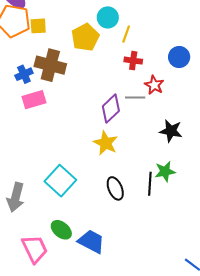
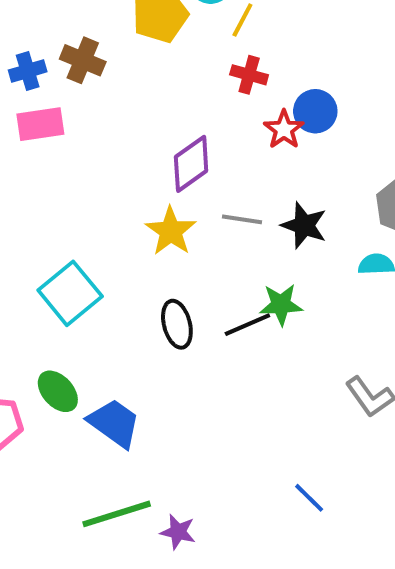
blue circle: (179, 57) -> (315, 111), moved
brown cross: (50, 65) -> (83, 60), size x0.7
gray line: (135, 98) -> (242, 219), moved
black line: (150, 184) -> (247, 325), turned 55

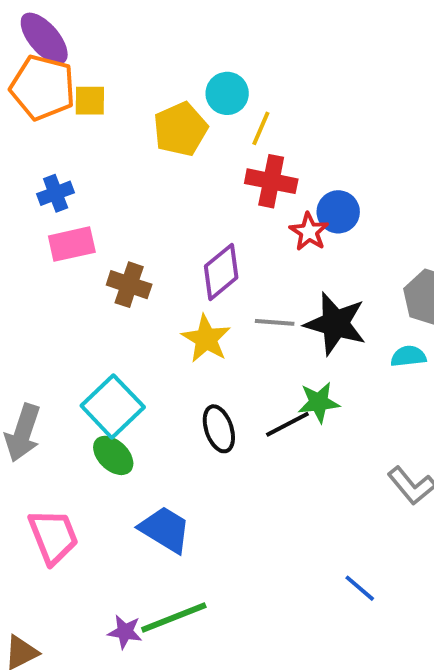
brown cross: (83, 60) -> (129, 285), moved
red cross: (249, 75) -> (271, 181), size x1.4
black star: (304, 225) -> (335, 324), size x1.4
green ellipse: (58, 391) -> (113, 455), moved
purple star: (178, 532) -> (125, 632), moved

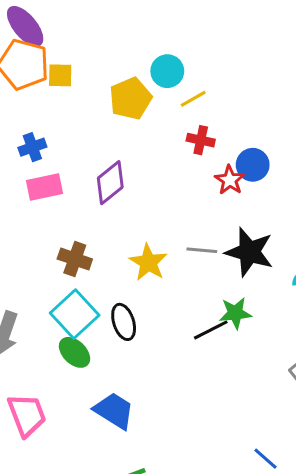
yellow line: (261, 128) -> (193, 99), turned 36
red cross: (271, 181) -> (201, 140), size x0.7
purple diamond: (221, 272) -> (110, 183), moved
brown cross: (129, 285) -> (75, 259), moved
black ellipse: (219, 429) -> (124, 322), moved

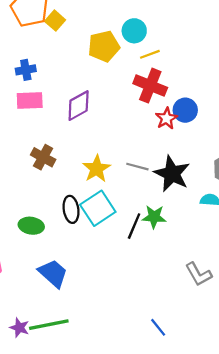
yellow square: (60, 75) -> (55, 21), turned 30
red cross: (201, 140) -> (150, 86), size x1.6
cyan square: (75, 314) -> (98, 208), moved
black line: (211, 330) -> (134, 226), turned -50
green ellipse: (74, 352) -> (31, 226), turned -45

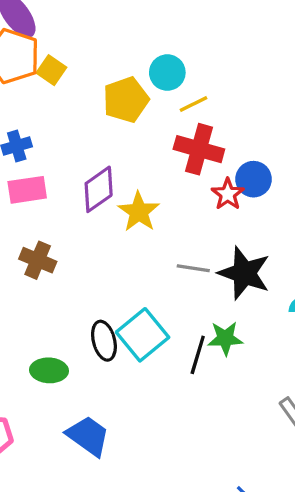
brown cross: (43, 157) -> (38, 260), moved
yellow star: (97, 169) -> (139, 212), moved

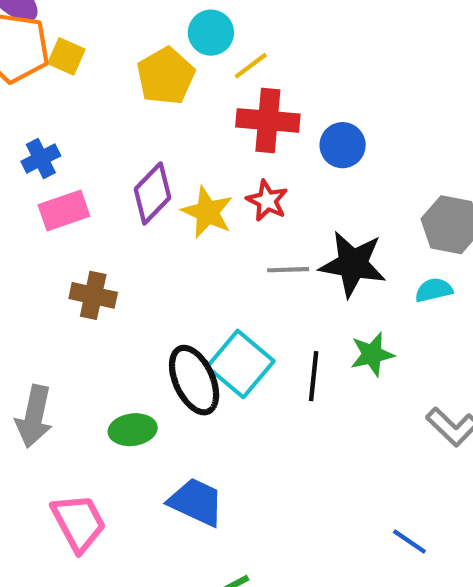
red star: (228, 194) -> (267, 201), moved
green star: (225, 338) -> (372, 354), moved
black ellipse: (104, 341) -> (194, 380), size x1.4

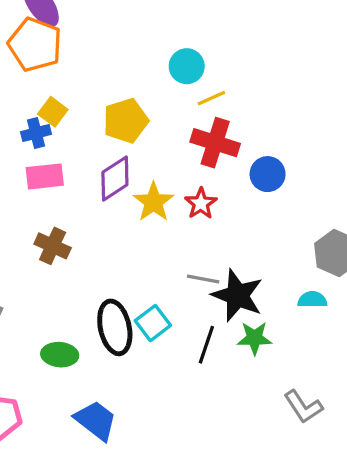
yellow square: (66, 56) -> (53, 112), moved
yellow pentagon: (166, 76) -> (126, 121), moved
black star: (353, 264) -> (237, 295), moved
gray line: (288, 270) -> (203, 279), moved
cyan square: (241, 364) -> (153, 323), size x0.7

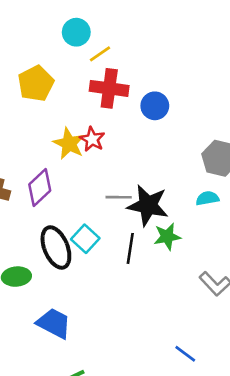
purple diamond: (115, 178) -> (40, 187), moved
red star: (201, 203) -> (92, 139), moved

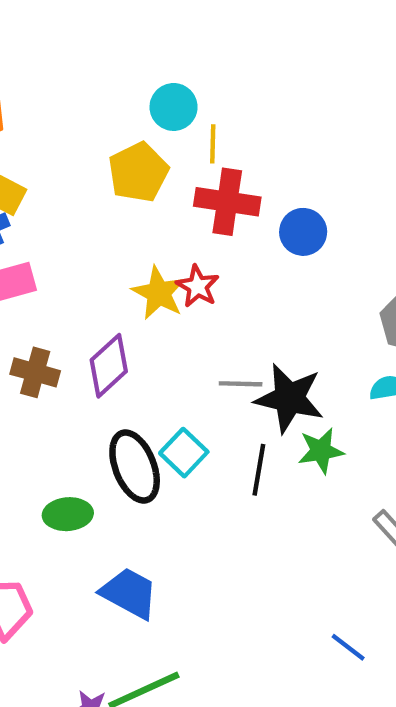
yellow line: (100, 54) -> (213, 144), turned -55
yellow pentagon: (36, 83) -> (138, 172), moved

